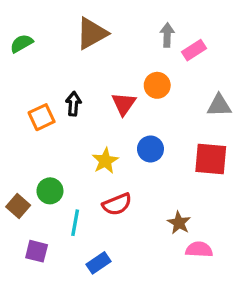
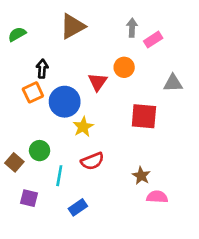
black arrow: (73, 104) -> (42, 69), moved
blue circle: (150, 149) -> (65, 102), moved, size x1.5
red square: (211, 159) -> (144, 116), moved

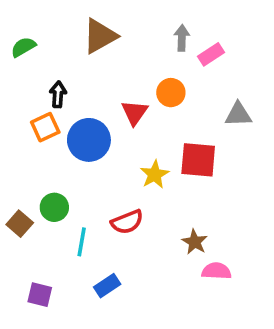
yellow star: (83, 127) -> (155, 175), moved
purple square: (29, 198) -> (40, 295), moved

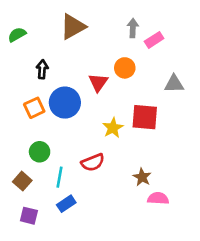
orange square: (45, 127) -> (34, 108), moved
brown square: (20, 224) -> (22, 181), moved
blue rectangle: (107, 286) -> (66, 204), moved

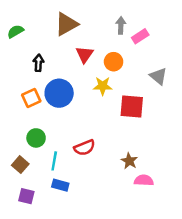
red triangle: (98, 83) -> (84, 54), moved
gray triangle: (174, 84) -> (158, 76), turned 42
yellow star: (113, 128) -> (103, 86), moved, turned 30
blue rectangle: (66, 204) -> (60, 185), turned 49

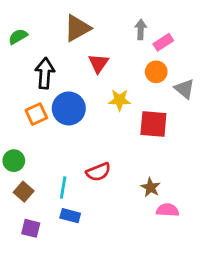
orange circle: (114, 62) -> (156, 72), moved
black arrow: (38, 63) -> (45, 73), size x1.5
green circle: (36, 138) -> (14, 161), moved

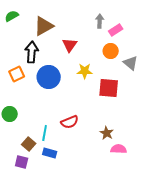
brown triangle: (77, 28) -> (44, 26), moved
green semicircle: (18, 37) -> (12, 16), moved
orange square: (36, 114) -> (17, 74), moved
brown square: (24, 192) -> (29, 144), moved

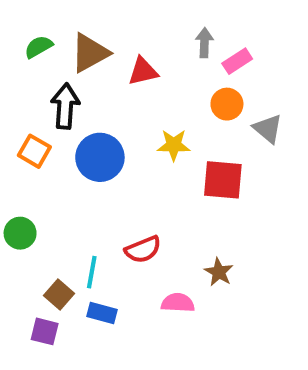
green semicircle: (12, 16) -> (39, 47), moved
red triangle: (70, 45) -> (143, 71), moved, turned 42
orange square: (17, 74) -> (34, 151), turned -35
pink semicircle: (119, 149) -> (178, 303), moved

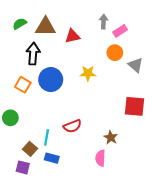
brown triangle: (90, 53) -> (46, 27), turned 30
orange square: (34, 151) -> (23, 85), moved
red square: (223, 180) -> (134, 106), moved
pink semicircle: (178, 303) -> (100, 158), moved, turned -91

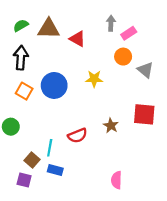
red triangle: (72, 36) -> (78, 39), turned 42
black arrow: (33, 54) -> (21, 58), moved
brown star: (111, 137) -> (111, 126), moved
pink semicircle: (100, 158) -> (116, 180), moved

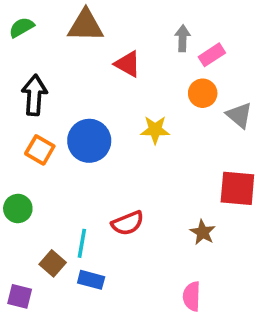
green semicircle: (21, 25) -> (22, 27), moved
brown triangle: (49, 29) -> (86, 26), moved
brown star: (111, 126) -> (203, 232), moved
purple square: (24, 180) -> (20, 296), moved

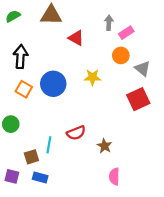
red square: (237, 188) -> (138, 99), moved, turned -30
brown star: (203, 232) -> (104, 146), moved
brown square: (53, 263) -> (31, 157), turned 32
blue rectangle: (91, 280) -> (40, 178), moved

